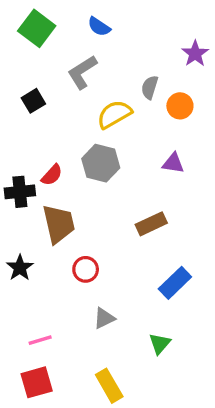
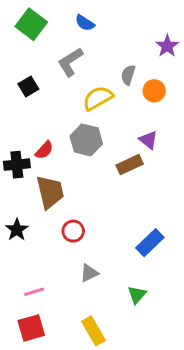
purple triangle: (173, 163) -> (148, 140), turned 30
brown rectangle: (151, 224) -> (130, 165), moved

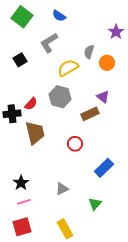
black star: (17, 230) -> (21, 183), moved
red circle: (73, 231) -> (75, 144), moved

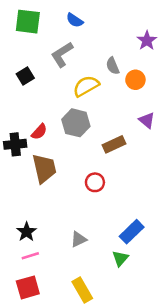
green square: (22, 17) -> (28, 22), turned -30
gray semicircle: (89, 52) -> (113, 66), turned -40
purple triangle: (103, 97) -> (147, 120), moved
blue rectangle: (104, 168) -> (132, 232), moved

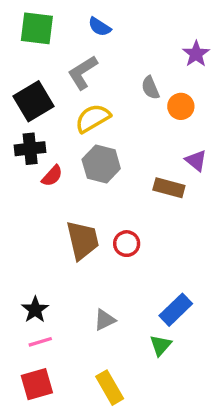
black square: (25, 76) -> (33, 101), size x1.6
yellow semicircle: (86, 86) -> (93, 118), moved
black cross: (15, 144) -> (30, 149), moved
brown rectangle: (114, 144) -> (169, 188), moved, turned 40
brown trapezoid: (44, 168) -> (83, 240), moved

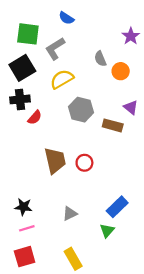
green square: (37, 28) -> (28, 34), moved
gray hexagon: (101, 164) -> (81, 110), moved
black star: (35, 310) -> (23, 207), turned -30

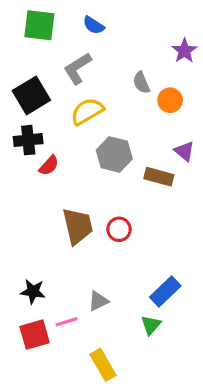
green square: (28, 34) -> (39, 25), moved
pink line: (27, 228) -> (66, 322), moved
red square: (25, 257) -> (35, 335), moved

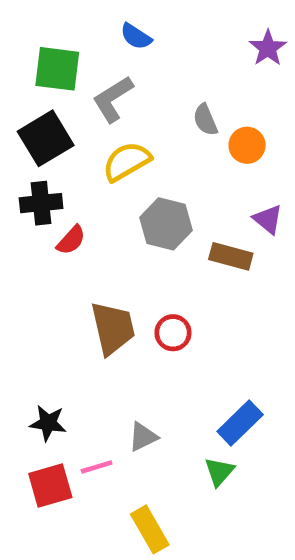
green square: (39, 25) -> (57, 69), moved
purple star: (184, 51) -> (268, 48), moved

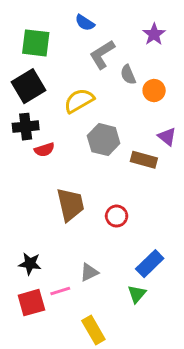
purple star: (268, 48) -> (154, 34), moved
gray L-shape: (113, 99) -> (102, 54), moved
red semicircle: (71, 240) -> (44, 150), turned 30
red circle: (173, 333) -> (117, 216), moved

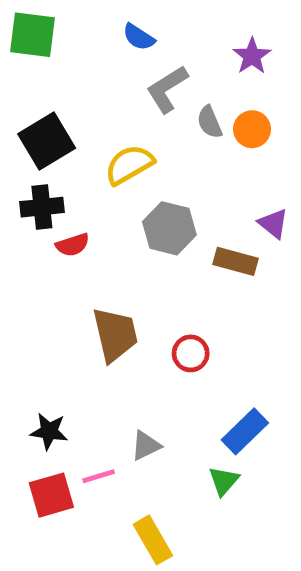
green square: (36, 43) -> (32, 35), moved
orange circle: (154, 91) -> (252, 129), moved

